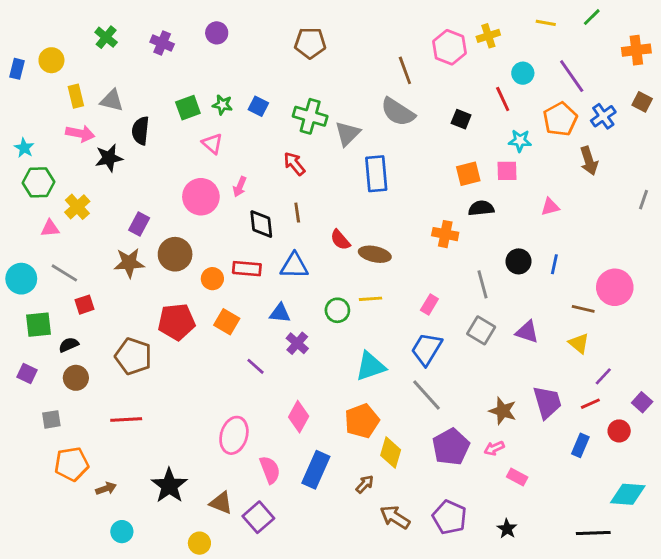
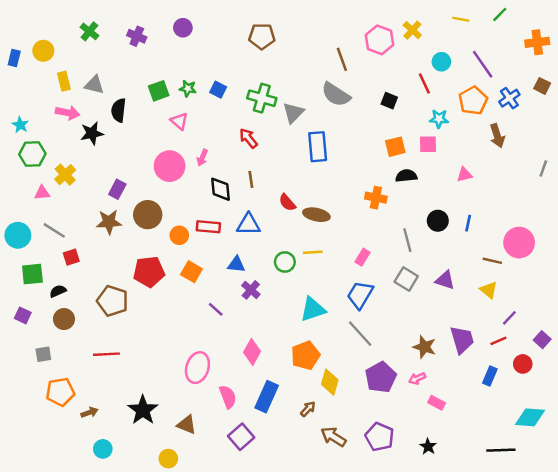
yellow cross: (488, 36) -> (412, 30), turned -30
purple square: (258, 517) -> (241, 437), moved

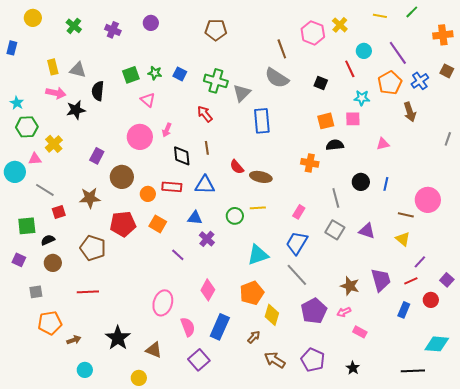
yellow circle: (43, 51) -> (33, 18), moved
brown star: (109, 222) -> (90, 198), moved
cyan circle: (18, 235) -> (15, 172), moved

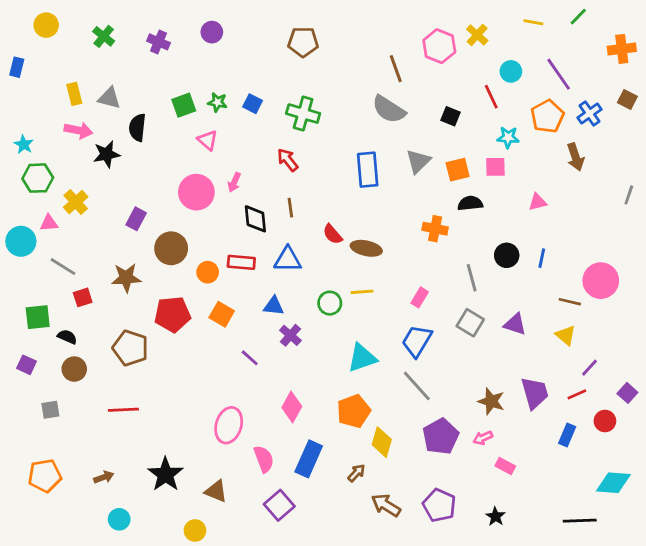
gray triangle: (242, 93) -> (418, 161), moved
black semicircle: (48, 240) -> (67, 337), turned 48
orange pentagon: (50, 323) -> (45, 476), moved

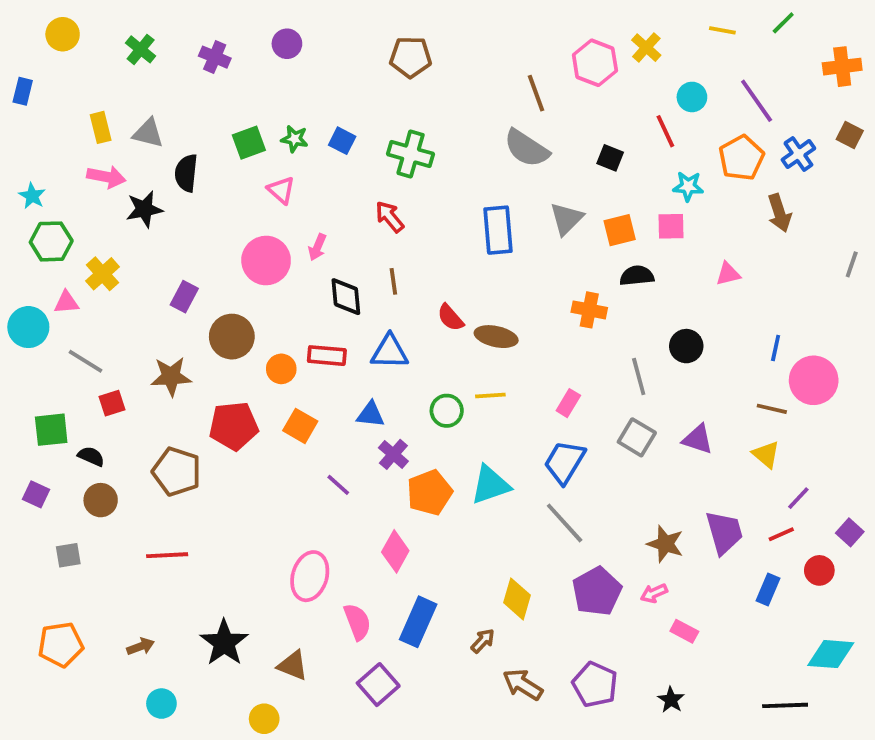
blue line: (542, 258) -> (776, 348), moved
orange pentagon: (354, 411) -> (430, 492), moved

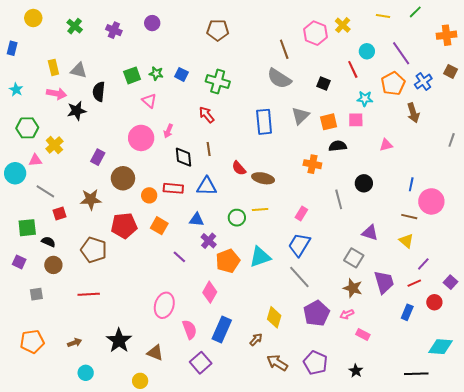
cyan star: (32, 196) -> (16, 90), moved
gray square: (637, 437) -> (354, 258), moved

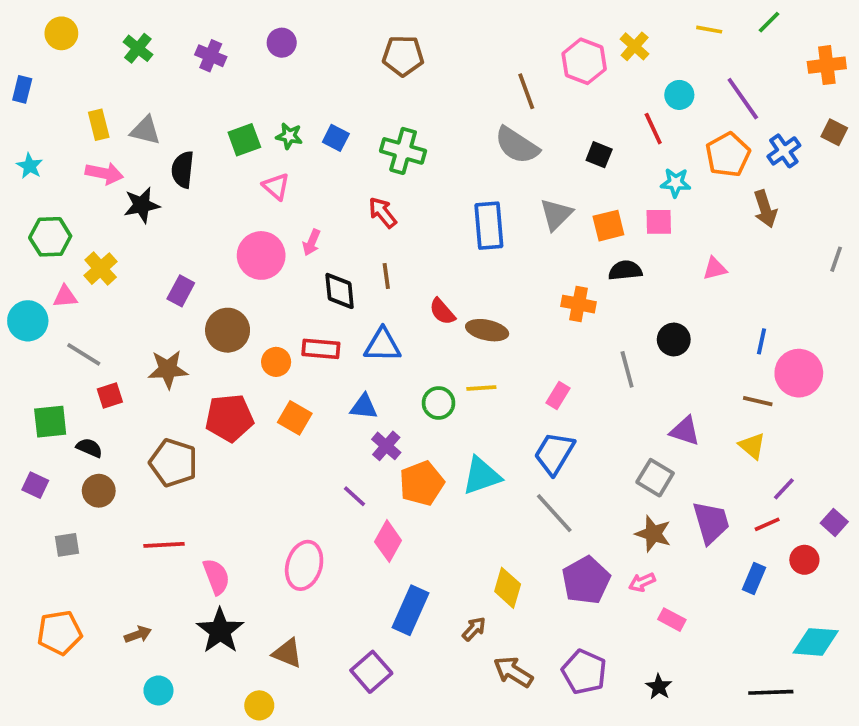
purple line: (179, 257) -> (354, 496), moved
pink semicircle: (189, 329) -> (216, 577), moved

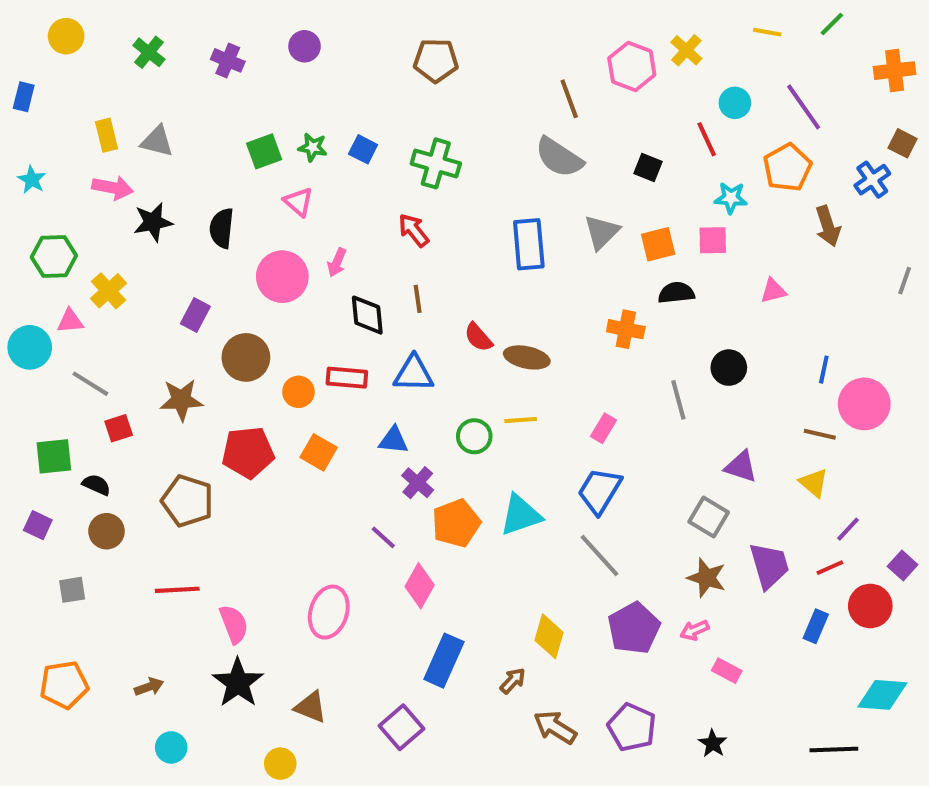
blue cross: (784, 151) -> (872, 180), moved
black semicircle: (183, 170) -> (222, 228), moved
red circle: (804, 560) -> (870, 606), size x1.4

